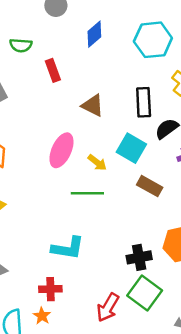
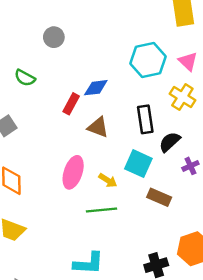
blue diamond: (94, 34) -> (96, 88), moved, turned 40
green semicircle: (21, 45) -> (25, 78), turned 30
red rectangle: (53, 70) -> (71, 104), moved, turned 54

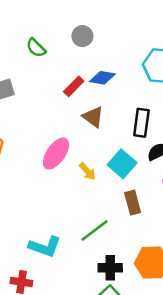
gray circle: (54, 37) -> (82, 36), moved
brown rectangle: (159, 197) -> (133, 203), turned 35
green line: (102, 210) -> (94, 231), moved, turned -48

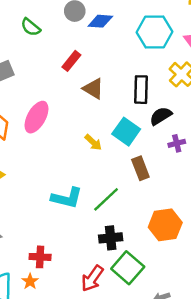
blue diamond: (102, 78) -> (100, 21), moved
pink ellipse: (56, 154) -> (36, 117), moved
cyan L-shape: (45, 247) -> (67, 198), moved
black cross: (110, 268) -> (111, 238), moved

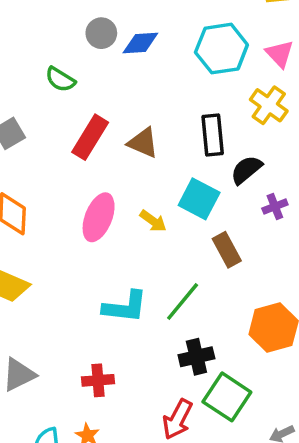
green semicircle: (31, 27) -> (60, 79), moved
red rectangle: (71, 61) -> (90, 137), moved, size x1.4
pink ellipse: (36, 117) -> (99, 217), moved
red cross: (40, 257) -> (98, 380), moved

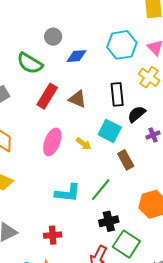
blue diamond: (140, 43) -> (76, 56), moved
green semicircle: (60, 79) -> (30, 63), size x1.5

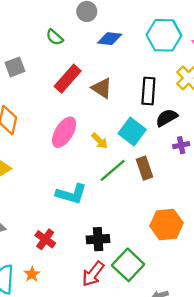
green semicircle: (30, 63) -> (55, 37), size x0.6
green line: (101, 190) -> (113, 170), moved
black cross: (109, 221) -> (98, 239), moved
red cross: (53, 235) -> (45, 239), turned 30

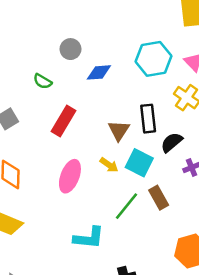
brown triangle: (102, 88) -> (119, 130), moved, turned 40
yellow arrow: (99, 141) -> (109, 165), moved

